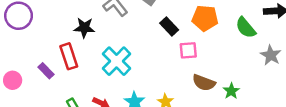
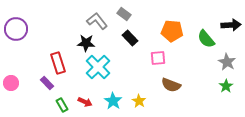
black rectangle: (169, 26) -> (130, 38), moved
black star: (84, 28) -> (86, 43), moved
purple rectangle: (46, 71) -> (47, 83), moved
green star: (231, 91) -> (226, 86), moved

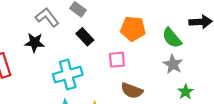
gray star: (227, 62) -> (173, 64), moved
cyan cross: (98, 67) -> (68, 75), moved, turned 30
green star: (226, 86) -> (186, 92), moved

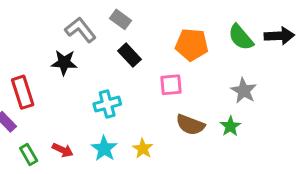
green semicircle: (172, 38) -> (241, 37), moved
cyan cross: (68, 75) -> (107, 104), size x0.7
green star: (186, 92) -> (230, 126), moved

